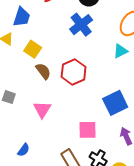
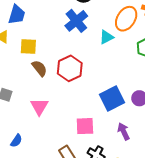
yellow square: (33, 49) -> (28, 47), turned -30
cyan triangle: (120, 51) -> (106, 37), moved
blue semicircle: (24, 150) -> (16, 141), moved

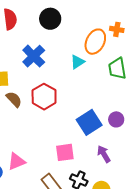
blue cross: (76, 21) -> (34, 56), moved
pink triangle: (39, 107) -> (16, 161), moved, turned 42

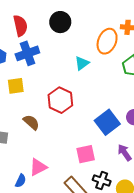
blue cross: (34, 56) -> (27, 53), moved, turned 30
cyan triangle: (77, 62) -> (82, 63), moved
brown semicircle: (14, 99) -> (31, 122), moved

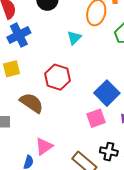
brown semicircle: (31, 122) -> (31, 103), size x1.4
pink square: (86, 154) -> (96, 118), moved

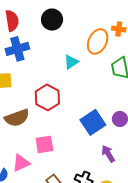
brown semicircle: (31, 103) -> (17, 118), turned 115
pink square: (96, 118) -> (44, 144), moved

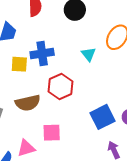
blue cross: (17, 49) -> (42, 53), moved
cyan triangle: (71, 62) -> (88, 54), turned -42

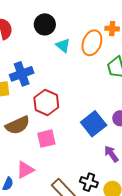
cyan triangle: (88, 54) -> (63, 45), moved
pink square: (52, 133) -> (46, 139), moved

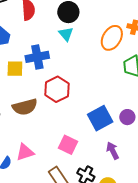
cyan triangle: (63, 45) -> (66, 34), moved
pink square: (46, 139) -> (68, 145), moved, turned 30

